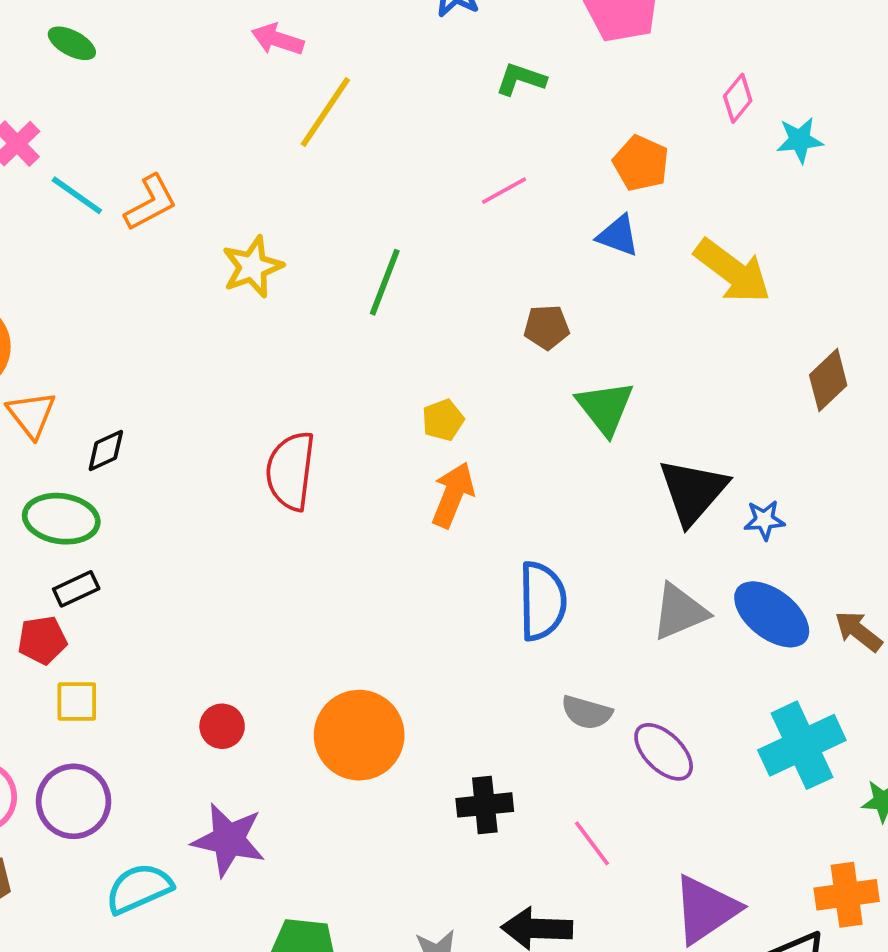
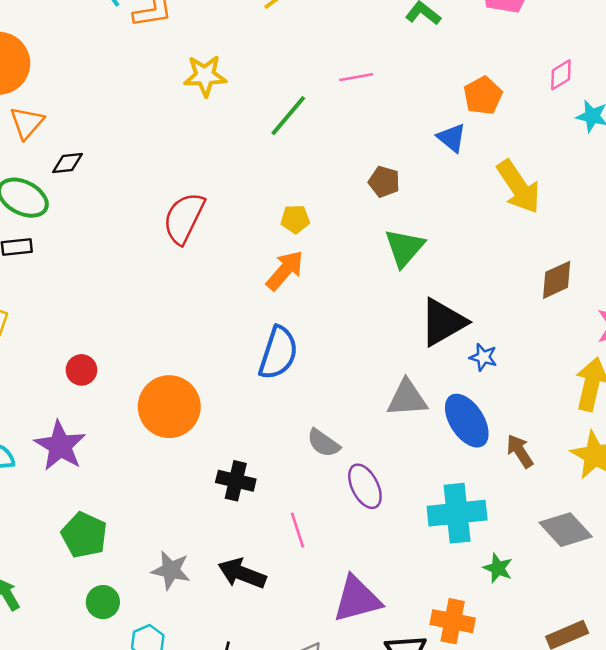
pink line: (504, 191) -> (356, 77), moved
blue semicircle: (542, 601) -> (278, 353), moved

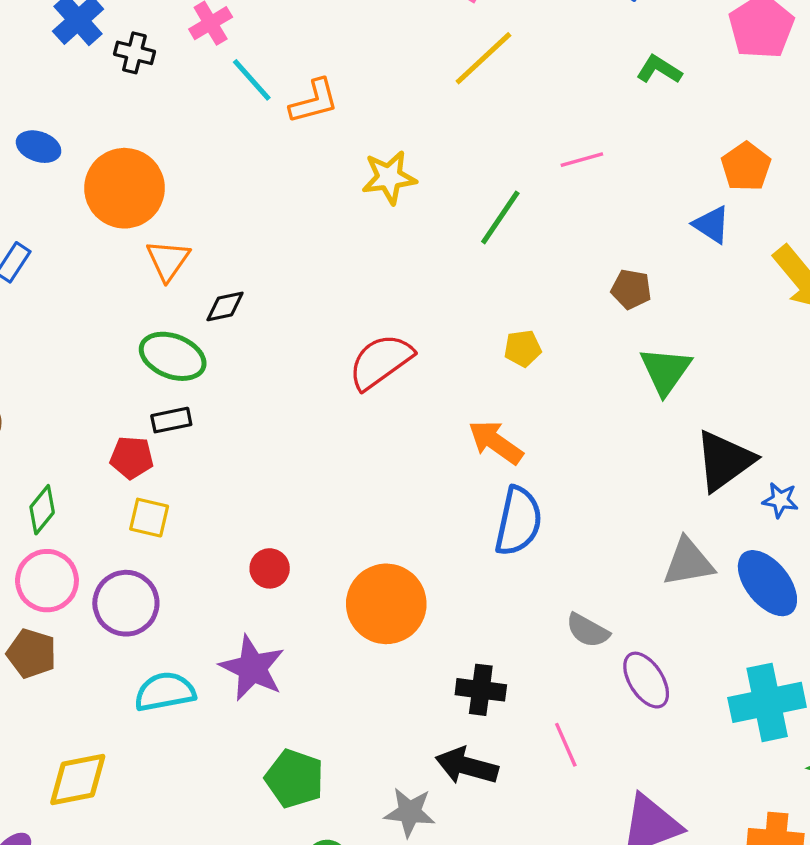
red semicircle: (184, 218) -> (381, 362), turned 34
orange arrow: (285, 270) -> (496, 442), moved, turned -90
black arrow: (242, 573) -> (467, 766), moved

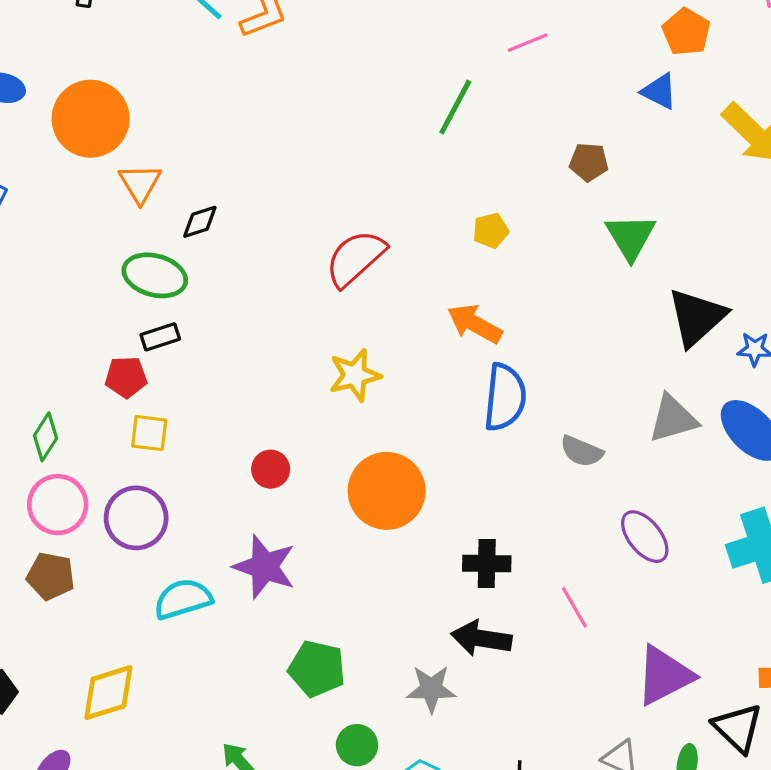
yellow star: (389, 177) -> (355, 375), moved
gray semicircle: (588, 630) -> (582, 451), moved

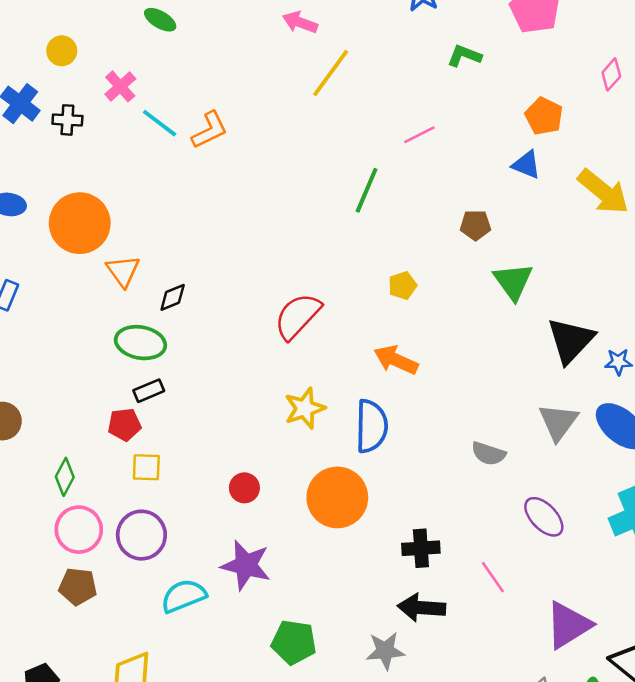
blue semicircle: (505, 397) -> (371, 426), moved
gray triangle: (673, 419) -> (558, 422), turned -33

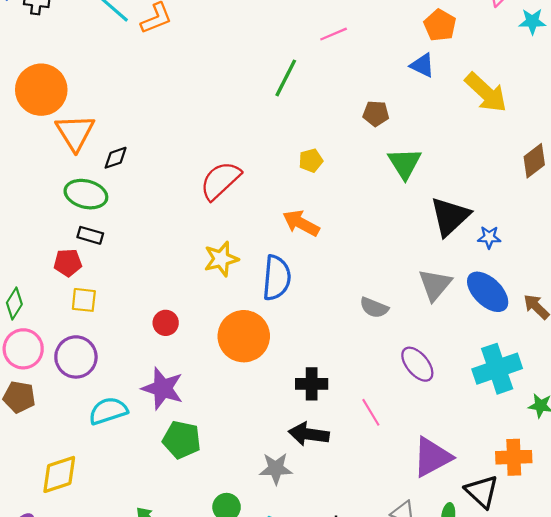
orange triangle: (123, 271) -> (75, 133), size x1.4
black rectangle: (149, 391) -> (90, 235), turned 35
green pentagon: (294, 642) -> (182, 440), moved

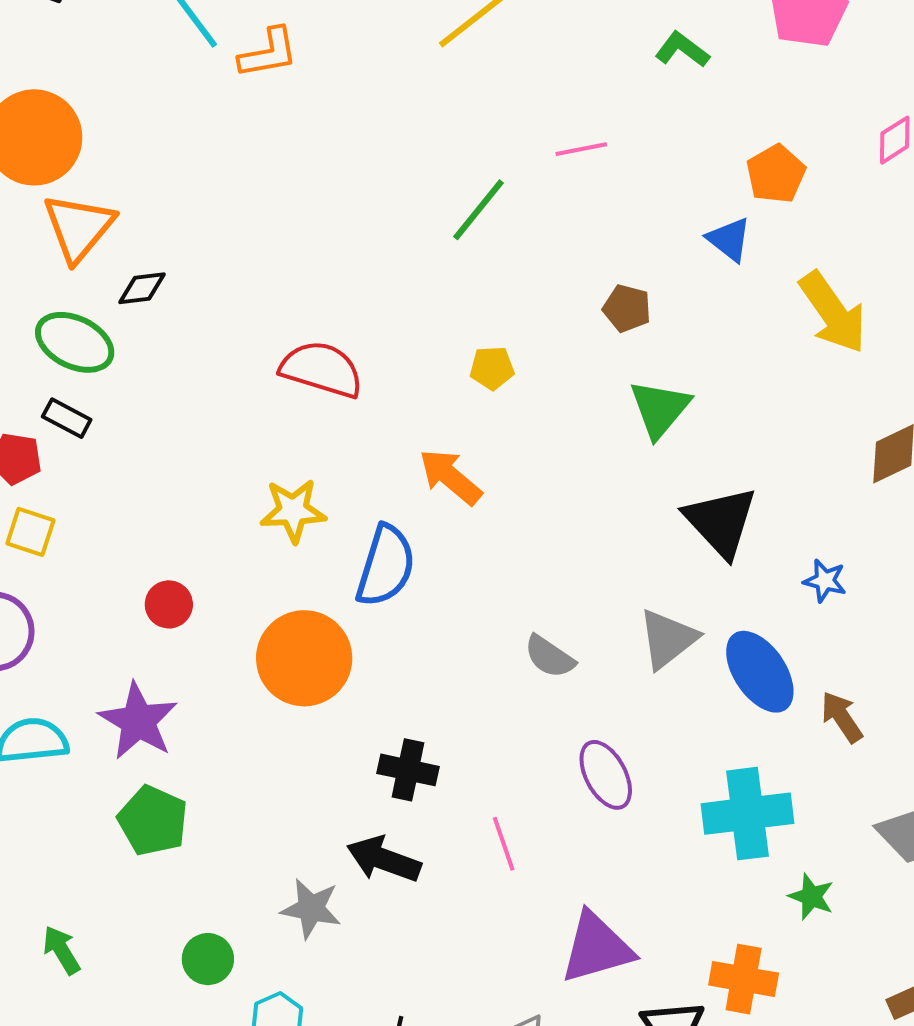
red semicircle: (220, 181) -> (322, 369), turned 48
black triangle: (450, 216) -> (721, 522), turned -42
blue star: (489, 237) -> (825, 581), moved

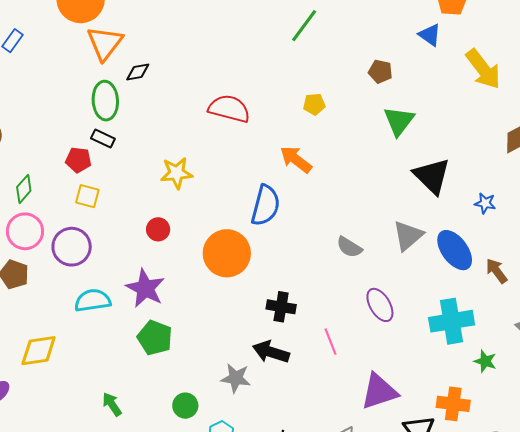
green ellipse: (75, 342) -> (105, 101), turned 63
yellow star: (293, 511) -> (177, 173), moved

